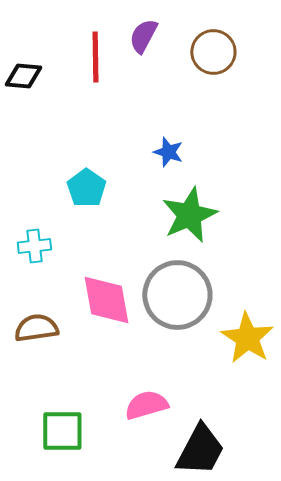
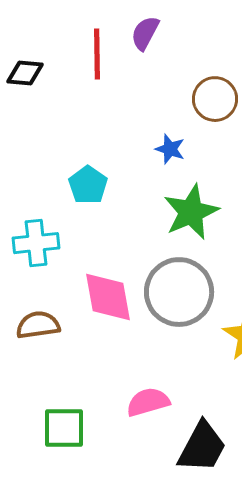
brown circle: (213, 52) -> (215, 99), moved
cyan cross: (34, 246) -> (36, 243), size x1.4

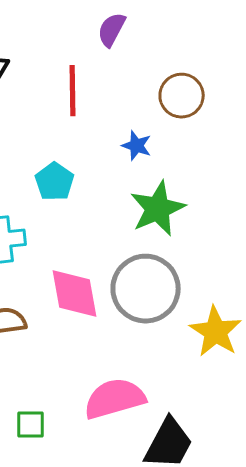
red line: (97, 54) -> (73, 91), moved
pink semicircle: (148, 402) -> (115, 399), size x1.4
green square: (64, 428) -> (31, 425), size x0.7

